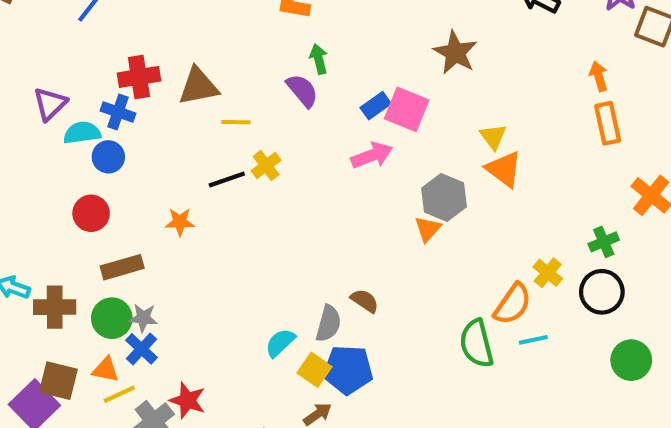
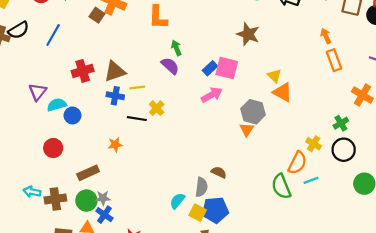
blue cross: (118, 112) -> (115, 96), moved
black line: (227, 180) -> (137, 119), turned 36
red circle: (91, 213) -> (53, 148), moved

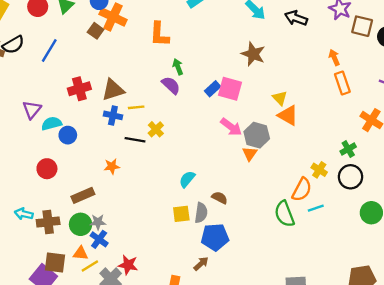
pink arrow: (212, 95) -> (231, 127), moved, turned 65
cyan semicircle: (177, 201) -> (187, 179), moved
yellow square: (198, 213) -> (181, 214), moved, turned -35

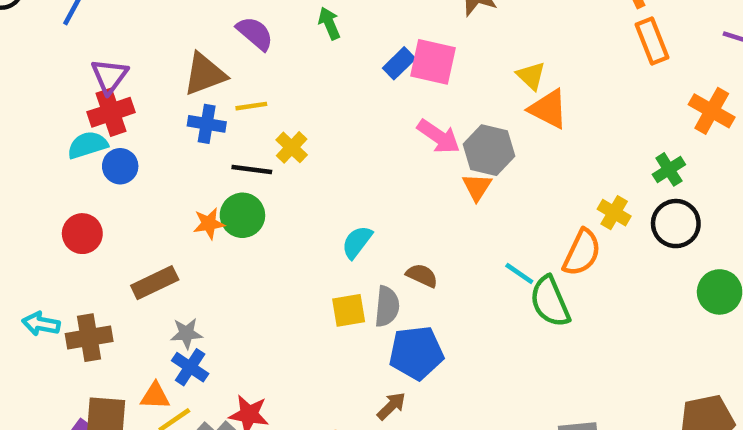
purple semicircle: (171, 85) -> (255, 33), moved
red cross: (79, 89) -> (111, 112), moved
purple triangle: (32, 110) -> (109, 76), moved
cyan line: (316, 208) -> (519, 273), moved, turned 56
green circle: (81, 224) -> (242, 215), moved

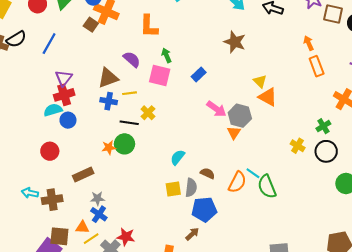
pink square: (433, 62) -> (160, 76), moved
orange semicircle: (582, 253) -> (237, 182), moved

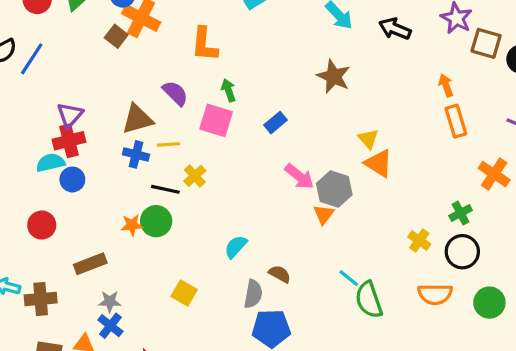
blue line: (49, 44) -> (32, 59), moved
orange semicircle: (237, 182) -> (435, 294), moved, turned 60
yellow square: (173, 189) -> (184, 293), moved, turned 35

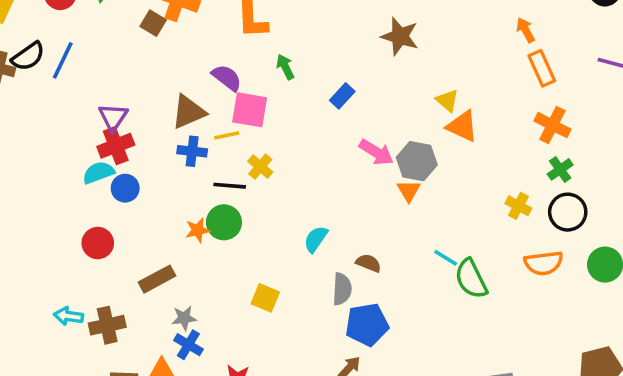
pink square: (216, 120) -> (250, 110), moved
orange cross: (494, 174) -> (552, 125), moved

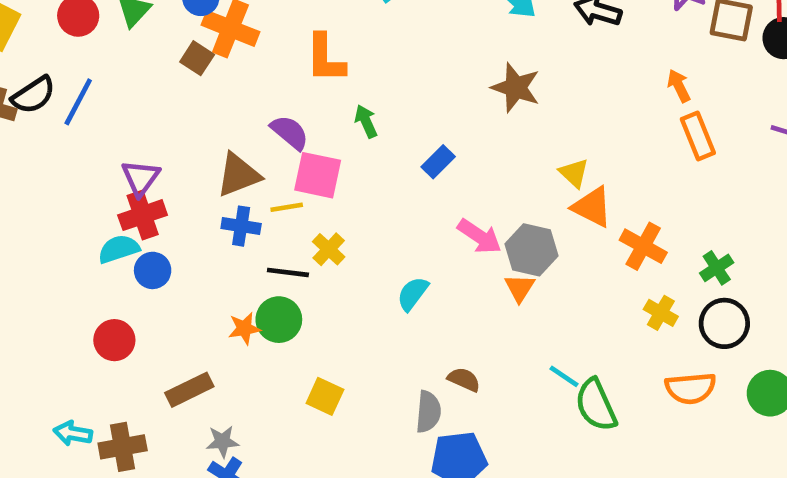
orange cross: (552, 125) -> (643, 246), moved
cyan semicircle: (316, 239) -> (413, 294), moved
yellow square: (265, 298) -> (325, 396), moved

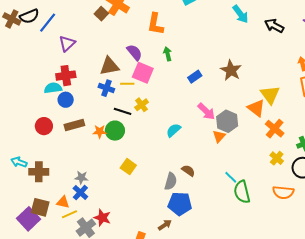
brown star: (516, 88) -> (231, 70), moved
yellow triangle: (574, 173) -> (270, 95), moved, size x1.5
purple triangle: (141, 178) -> (67, 43), moved
brown rectangle: (189, 390) -> (74, 125), moved

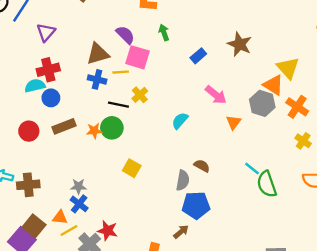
gray hexagon: (227, 121) -> (262, 103), moved
brown square: (40, 207) -> (34, 226), turned 30

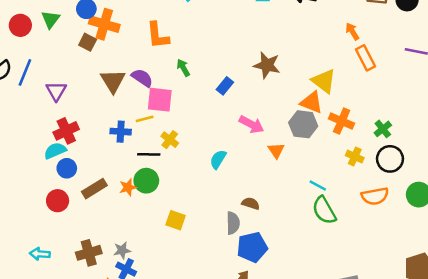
brown triangle: (98, 54) -> (113, 81), moved, turned -35
blue circle: (51, 98) -> (67, 168), moved
cyan line: (252, 168) -> (318, 185), moved
brown cross: (28, 185) -> (89, 253), moved

